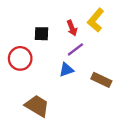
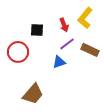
brown rectangle: (101, 80) -> (90, 50), moved
brown trapezoid: (37, 106) -> (33, 94), turned 100

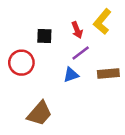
brown rectangle: (90, 50) -> (108, 74), moved, turned -30

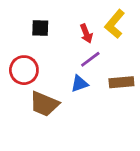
black square: (44, 36) -> (40, 28), moved
brown trapezoid: (40, 113) -> (44, 104), moved, turned 72

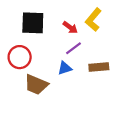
black square: (40, 28) -> (33, 23), size x1.6
red arrow: (86, 33) -> (70, 27), turned -32

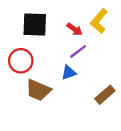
brown rectangle: (99, 67) -> (105, 95), moved, turned -36

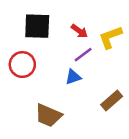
yellow L-shape: (99, 21) -> (110, 37), moved, turned 30
brown trapezoid: (38, 90) -> (48, 115), moved

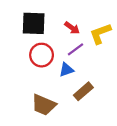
red circle: (22, 65) -> (42, 55), moved
brown rectangle: (112, 100) -> (83, 91), moved

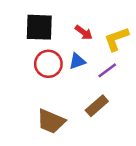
purple line: (75, 49) -> (107, 70), moved
blue triangle: (66, 70) -> (77, 61), moved

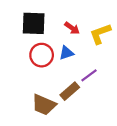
purple line: (107, 70) -> (89, 75), moved
brown rectangle: (97, 106) -> (70, 91), moved

